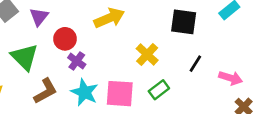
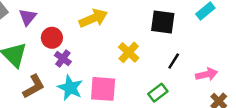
pink arrow: (231, 78) -> (207, 74), turned -30
green rectangle: (159, 90) -> (158, 93), moved

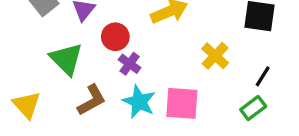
black line: (174, 61) -> (263, 76), moved

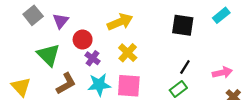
yellow cross: (215, 56) -> (128, 53), moved
cyan star: (139, 102) -> (99, 85), turned -30

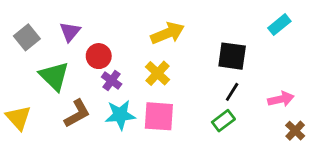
gray square: (33, 15) -> (27, 37), moved
yellow arrow: (120, 22) -> (168, 33), moved
black square: (183, 25) -> (232, 56), moved

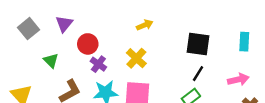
cyan rectangle: (279, 25) -> (244, 42), moved, turned -48
yellow arrow: (168, 33) -> (145, 25), size x0.6
green triangle: (54, 76) -> (51, 61), size x0.6

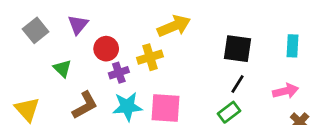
yellow arrow: (145, 25) -> (174, 26), size x1.6
yellow cross: (136, 58) -> (150, 57), moved, turned 30
purple cross: (98, 64) -> (119, 73), turned 35

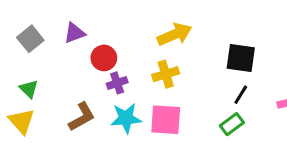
purple triangle: (78, 25) -> (74, 33), turned 30
yellow cross: (150, 57) -> (166, 74), moved
green triangle: (62, 68) -> (29, 89), moved

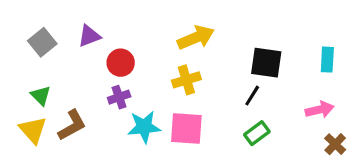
purple cross: (117, 83) -> (119, 97), moved
black line: (241, 95) -> (252, 96), moved
brown L-shape: (82, 117) -> (72, 125), moved

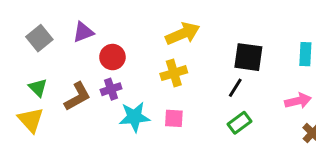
brown L-shape: (72, 125) -> (77, 96), moved
pink square: (186, 128) -> (174, 118), size x0.6

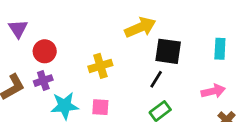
purple triangle: (83, 32) -> (18, 29), turned -42
yellow arrow: (183, 34) -> (140, 27), moved

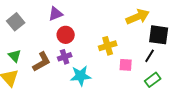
purple triangle: (18, 29) -> (56, 14), moved, turned 42
pink square: (100, 107) -> (126, 65), moved

